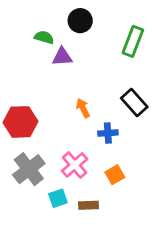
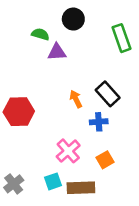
green rectangle: (133, 41) -> (122, 38), turned -40
black rectangle: (134, 103) -> (108, 94), moved
gray cross: (29, 169) -> (14, 184), moved, size x0.7
brown rectangle: (88, 205) -> (81, 188), size x1.5

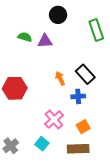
green semicircle: (40, 34) -> (25, 37), moved
cyan square: (53, 181) -> (42, 144), turned -32
brown rectangle: (81, 188) -> (78, 149), moved

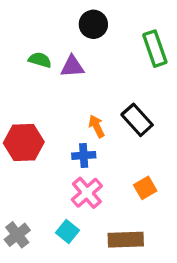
blue cross: (78, 96) -> (84, 155), moved
orange square: (83, 127) -> (145, 188), moved

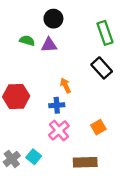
black circle: (93, 24) -> (53, 19), moved
black rectangle: (137, 120) -> (102, 68), moved
cyan square: (67, 232) -> (34, 157), moved

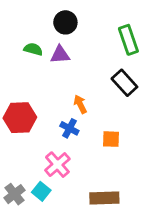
blue cross: (57, 105) -> (69, 128), turned 32
orange square: (98, 127) -> (111, 139), moved, turned 32
pink cross: (59, 130) -> (57, 165), moved

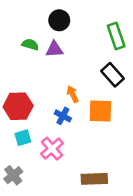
orange square: (111, 139) -> (100, 111), moved, size x1.5
cyan square: (41, 191) -> (23, 138), moved, turned 35

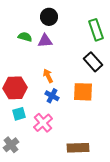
orange arrow: (73, 94) -> (48, 76), moved

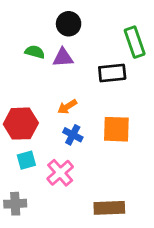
black rectangle: (93, 62) -> (112, 73), moved, turned -54
orange arrow: (48, 76) -> (67, 107), turned -96
gray cross: (11, 145) -> (15, 204), turned 35

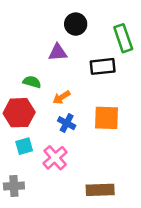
black circle: (69, 24) -> (76, 24), moved
green semicircle: (35, 52) -> (32, 82), moved

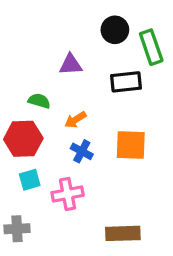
black circle: (76, 24) -> (115, 30), moved
pink cross: (55, 158) -> (68, 194), turned 30

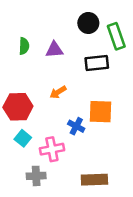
green semicircle: (39, 101) -> (24, 46), moved, turned 77
blue cross: (82, 151) -> (76, 126), moved
cyan square: (30, 180) -> (23, 138), turned -35
gray cross: (17, 229) -> (36, 176), moved

